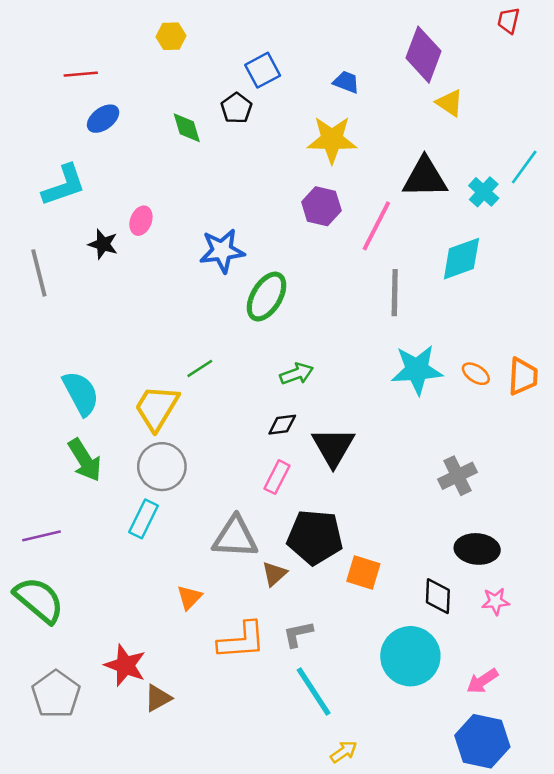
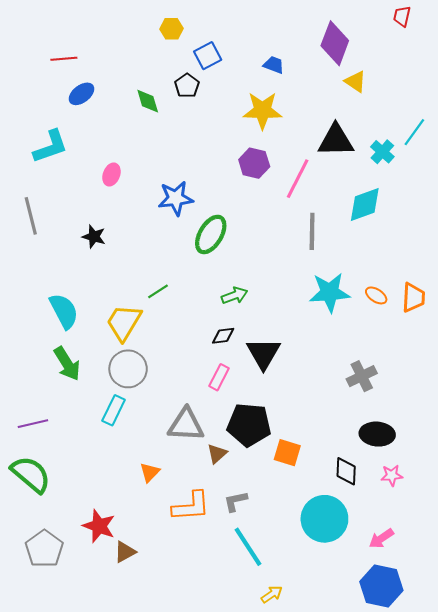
yellow hexagon: (171, 36) -> (171, 29), moved
black star: (103, 244) -> (94, 237), moved

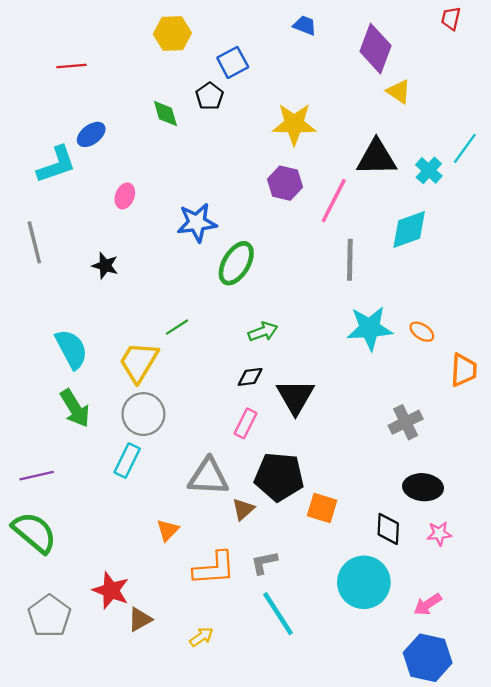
yellow hexagon: (171, 29) -> (172, 33), moved, size x1.4
blue trapezoid: (274, 65) -> (305, 25), moved
blue ellipse: (81, 94) -> (91, 134), moved
orange trapezoid: (413, 298) -> (464, 370), moved
yellow arrow: (272, 594) -> (201, 637), moved

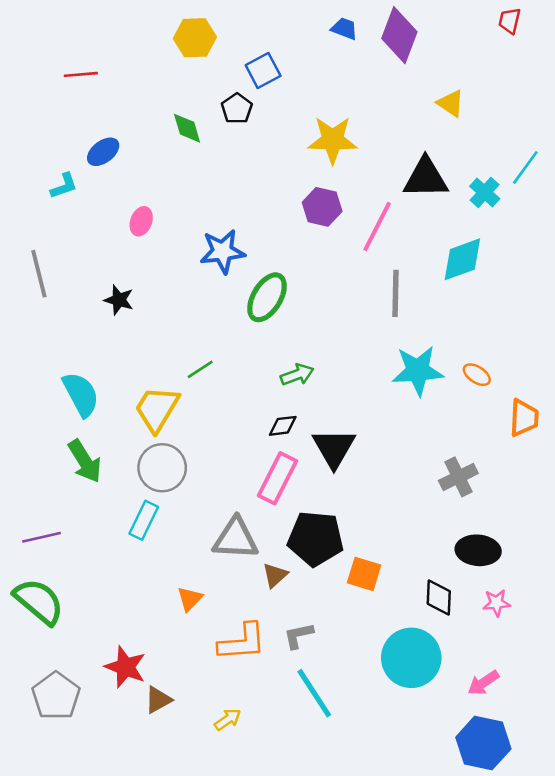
purple diamond: (375, 49) -> (399, 35), moved
cyan L-shape: (56, 165) -> (64, 186), size x0.6
pink rectangle: (246, 423) -> (278, 478), size x1.5

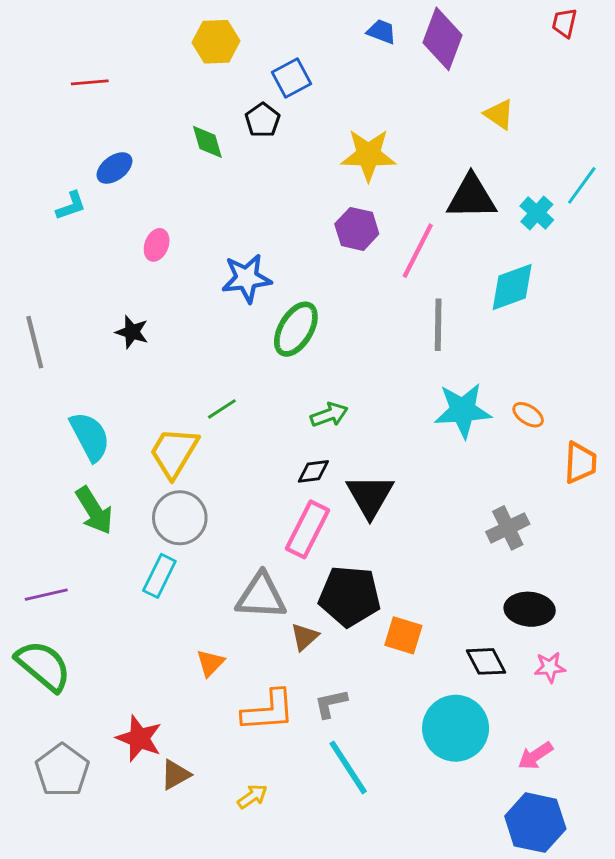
gray line: (39, 274) -> (35, 342), moved
black diamond: (439, 598) -> (486, 661), turned -30

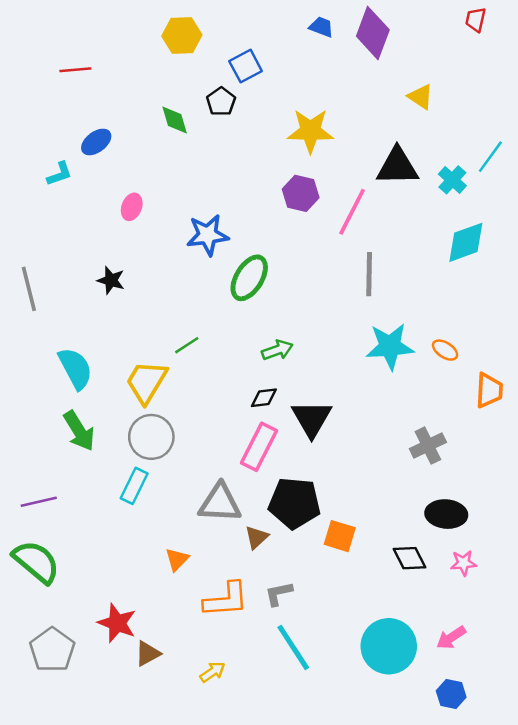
cyan diamond: (512, 287) -> (466, 242), moved
cyan circle: (456, 728) -> (389, 646), moved
blue hexagon: (535, 823) -> (451, 694), size x0.6

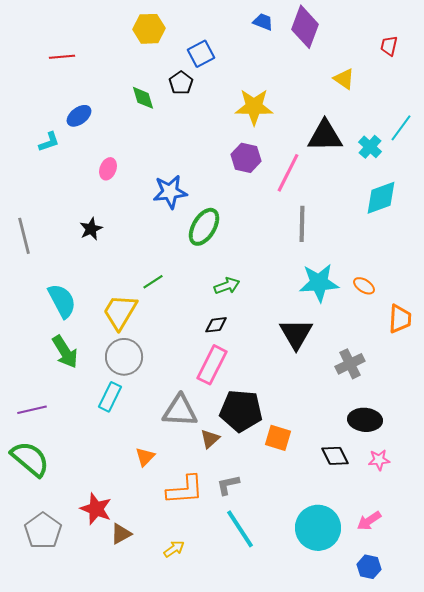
red trapezoid: (476, 20) -> (389, 46), moved
black star: (111, 280) -> (91, 229), turned 30
black triangle: (312, 419) -> (296, 334), moved

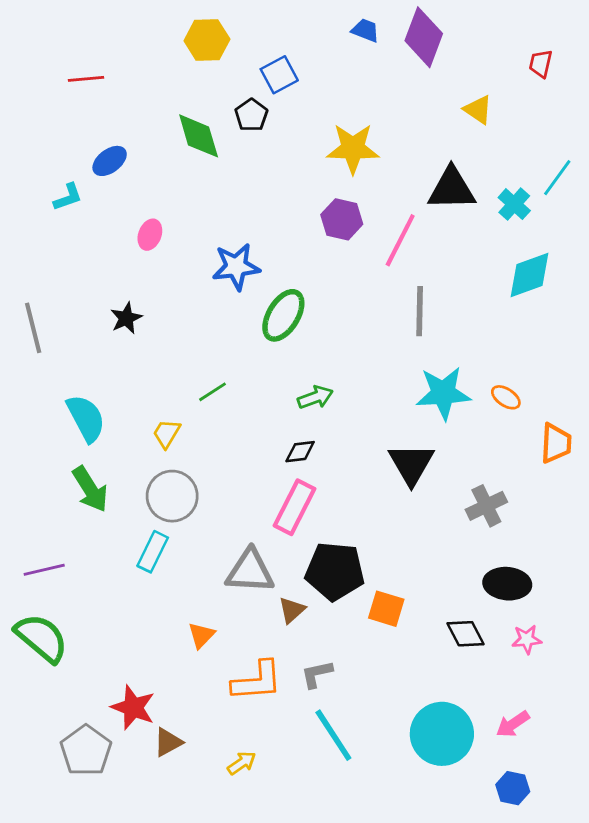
green diamond: (143, 98) -> (199, 136), size x1.4
yellow trapezoid: (120, 312) -> (167, 433), size x0.6
gray pentagon: (43, 531) -> (86, 751), moved

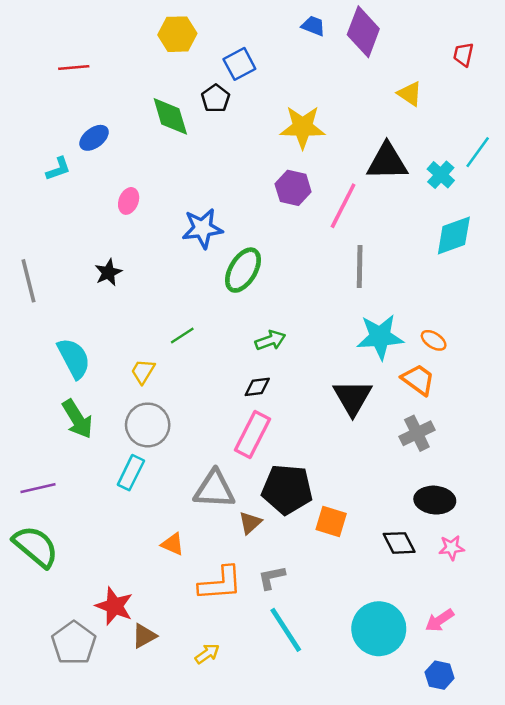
orange trapezoid: (556, 443) -> (418, 380), moved, turned -57
orange triangle: (201, 635) -> (173, 544), turned -50

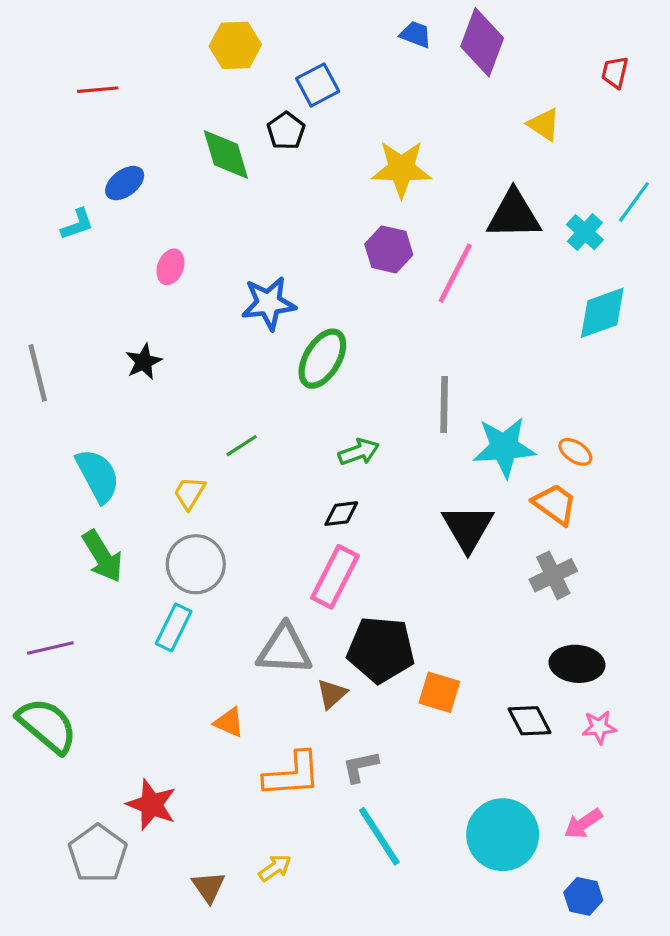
gray line: (360, 266) -> (444, 404), moved
brown triangle: (144, 636) -> (208, 887), moved, turned -36

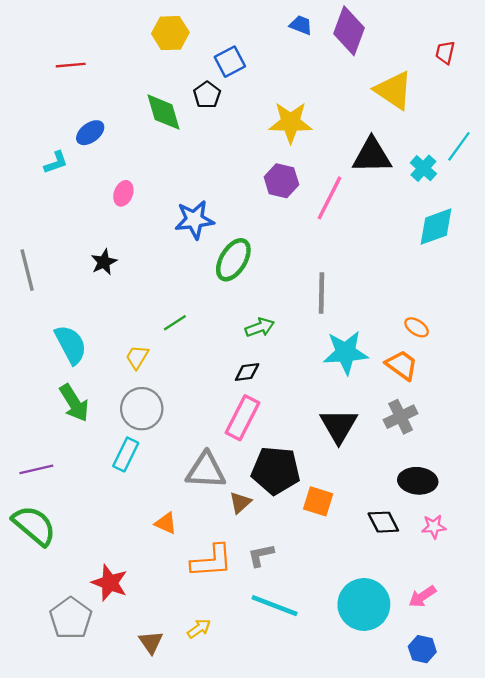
yellow triangle: (544, 125) -> (394, 90), size x1.6
cyan star: (504, 447) -> (346, 353), moved
black triangle: (468, 528) -> (339, 426), moved
cyan line: (379, 836) -> (275, 606), turned -36

